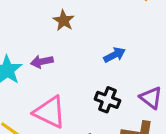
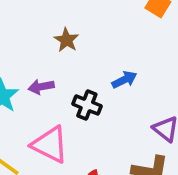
black cross: (107, 100) -> (87, 105), moved

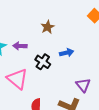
brown star: (66, 40) -> (48, 27), moved

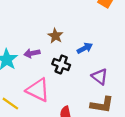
brown star: (48, 27) -> (55, 36), moved
purple triangle: (83, 85) -> (100, 77), moved

